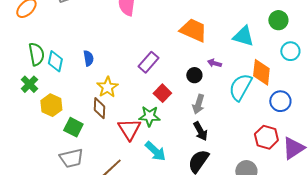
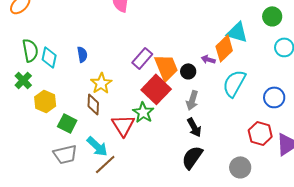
orange trapezoid: (193, 30) -> (166, 67), moved, turned 44
orange diamond: (261, 72) -> (224, 48), moved, turned 40
red square: (162, 93) -> (156, 89), size x1.6
green star: (149, 116) -> (143, 112), turned 30
cyan arrow: (155, 151) -> (97, 146), moved

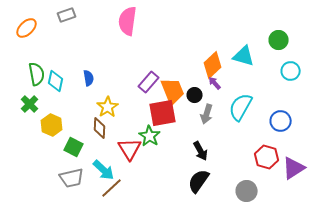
orange diamond: (224, 48) -> (213, 65), moved
purple arrow: (208, 59) -> (215, 83), turned 32
red square: (156, 89) -> (163, 113), turned 36
gray arrow: (192, 100) -> (207, 114), moved

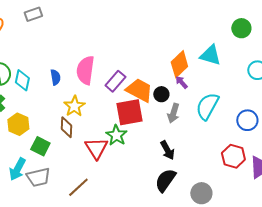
pink semicircle: (128, 21) -> (85, 70), moved
green circle: (279, 40) -> (241, 28), moved
orange trapezoid: (173, 91) -> (139, 90), turned -40
cyan arrow: (104, 170) -> (17, 169), moved, turned 75
gray circle: (247, 191) -> (201, 193), moved

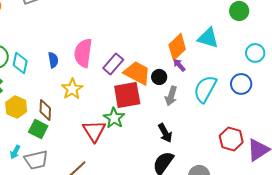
blue circle: (247, 120) -> (241, 84), moved
brown diamond: (66, 127) -> (45, 110), moved
cyan arrow: (17, 169) -> (15, 152), size x0.6

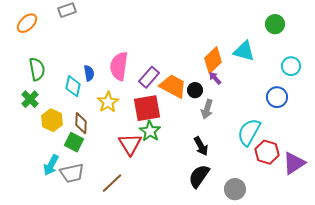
cyan diamond: (20, 63) -> (73, 86), moved
cyan semicircle: (205, 89) -> (249, 132), moved
red square: (127, 95) -> (147, 108), moved
cyan arrow: (15, 152) -> (51, 165), size x1.5

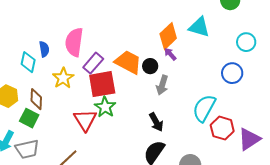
purple rectangle: (149, 77) -> (93, 63), moved

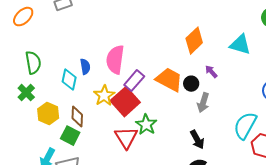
orange diamond: (168, 36) -> (194, 41), moved
red square: (102, 84) -> (125, 102), moved, turned -32

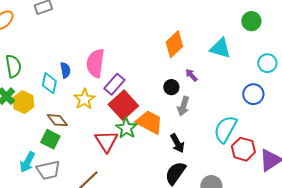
orange trapezoid: (169, 80) -> (149, 122), moved
red square: (125, 102) -> (123, 105), moved
yellow hexagon: (48, 114) -> (23, 102), moved
brown diamond: (77, 117) -> (57, 120), turned -40

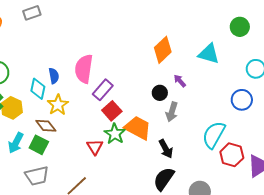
yellow star: (84, 99) -> (58, 105), moved
red square: (123, 105) -> (112, 111), size x0.7
red triangle: (106, 141) -> (95, 147), size x0.7
cyan arrow: (27, 162) -> (16, 143), moved

